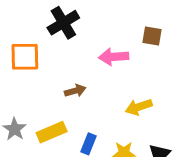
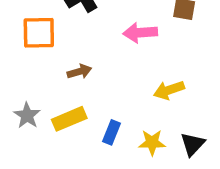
brown arrow: (75, 91) -> (79, 72), moved

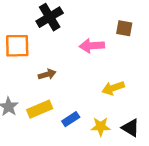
blue rectangle: (111, 132) -> (71, 119), turned 35
black triangle: (193, 144) -> (130, 128), turned -42

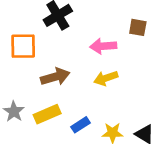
brown arrow: (47, 74) -> (55, 77), size x1.5
yellow arrow: (113, 88) -> (106, 78), moved

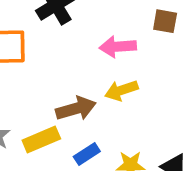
brown arrow: (55, 77) -> (76, 109), moved

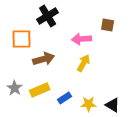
yellow arrow: (121, 90) -> (84, 63), turned 138
brown arrow: (76, 109) -> (44, 59), moved

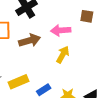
brown arrow: (44, 59) -> (30, 40), moved

